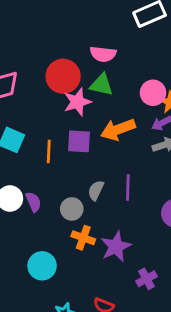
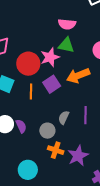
red circle: (63, 76) -> (28, 64), moved
purple square: (79, 141) -> (52, 84), turned -36

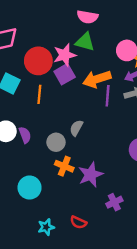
purple square: (52, 84) -> (65, 74), moved
purple line: (86, 115) -> (108, 96), moved

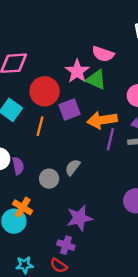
pink star: (65, 55) -> (77, 71), moved, turned -30
orange cross: (64, 166) -> (23, 207), moved
purple cross: (114, 202) -> (66, 245), moved, turned 35

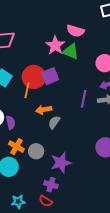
red circle: (45, 91) -> (34, 77), moved
orange arrow: (102, 120) -> (44, 110), moved, size x0.7
gray circle: (49, 179) -> (36, 151), moved
orange cross: (23, 207) -> (16, 147), moved

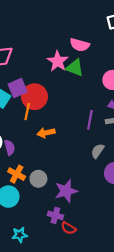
purple square: (50, 76) -> (18, 88), moved
gray semicircle: (54, 122) -> (98, 151), moved
red semicircle: (46, 201) -> (68, 228), moved

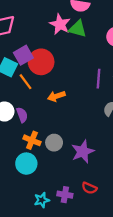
orange line: (27, 111) -> (26, 82), moved, turned -42
purple cross: (55, 215) -> (65, 195), moved

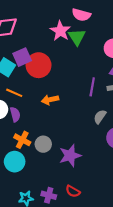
green triangle: (78, 29) -> (77, 37), turned 36
orange line: (26, 82) -> (14, 93), moved, turned -35

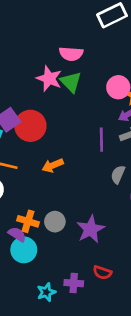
purple semicircle: (15, 114) -> (17, 234), moved, turned -32

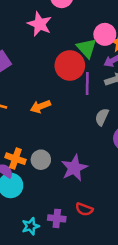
green triangle: (71, 82) -> (87, 48), moved
red circle: (30, 126) -> (70, 65), moved

